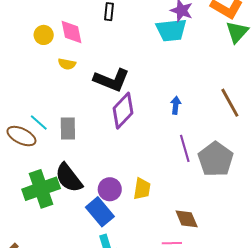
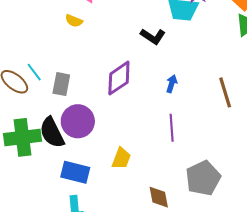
black L-shape: (112, 80) -> (153, 36), moved, size x0.7
gray pentagon: (216, 159) -> (203, 178), moved
purple circle: (110, 189) -> (78, 121), moved, size x1.4
blue rectangle: (100, 212) -> (75, 172), turned -48

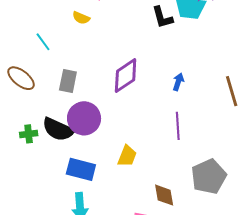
black L-shape: (153, 36) -> (162, 17), moved, turned 40
cyan line: (34, 72) -> (43, 42), moved
black semicircle: (52, 132) -> (58, 129), turned -40
green cross: (23, 137) -> (29, 134), size x0.5

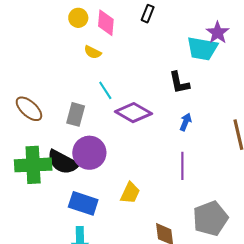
black L-shape: (162, 17) -> (179, 83), moved
cyan line: (43, 42) -> (105, 90), moved
purple diamond: (126, 76) -> (133, 113), turned 60
green cross: (29, 134) -> (33, 165), size x2.0

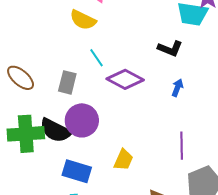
yellow semicircle: (93, 52) -> (83, 20), size x1.5
black L-shape: (179, 83) -> (170, 49), turned -55
purple line: (182, 166) -> (182, 146), moved

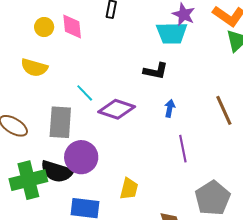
yellow semicircle: (83, 20) -> (34, 68), moved
gray rectangle: (67, 82) -> (60, 122), size x1.4
purple line: (182, 146) -> (183, 149), moved

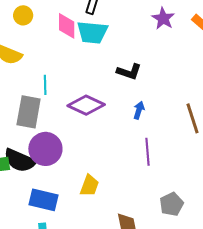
pink diamond: (72, 26) -> (67, 26), moved
cyan trapezoid: (172, 33) -> (92, 32), moved
cyan line: (85, 93) -> (45, 85), moved, turned 36
gray pentagon: (213, 198) -> (171, 204), size x0.7

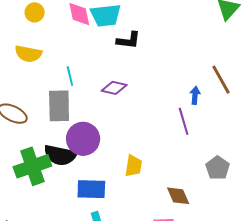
black L-shape: (129, 72) -> (128, 40), moved
purple diamond: (86, 105) -> (114, 88), size x0.7
blue arrow: (139, 110) -> (195, 95), moved

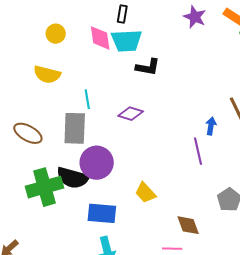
yellow trapezoid: (133, 166) -> (145, 193), turned 125

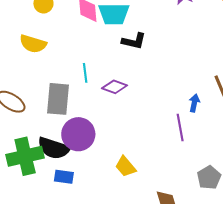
cyan line: (87, 99) -> (85, 73), moved
blue rectangle: (102, 213) -> (64, 177), moved, size x0.7

